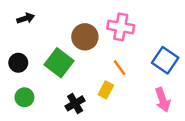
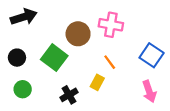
black arrow: (26, 18) -> (24, 17), size x1.6

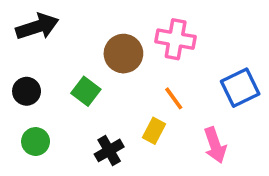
blue square: (152, 55) -> (240, 88), turned 30
green square: (54, 58) -> (86, 91), size x0.7
pink arrow: (149, 91) -> (215, 145), moved

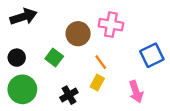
orange line: (174, 98) -> (101, 62), moved
green circle: (36, 142) -> (22, 89), size x1.6

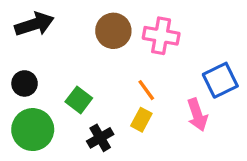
brown circle: (78, 34) -> (113, 31), moved
green square: (54, 58) -> (79, 100), moved
pink arrow: (136, 92) -> (197, 115), moved

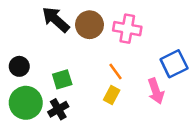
black arrow: (34, 24) -> (56, 20), moved, turned -120
green square: (79, 100) -> (62, 79), turned 36
black cross: (100, 138) -> (58, 109), moved

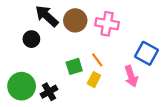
blue square: (174, 64) -> (146, 53), turned -35
black circle: (19, 66) -> (31, 39), moved
green square: (62, 79) -> (74, 66), moved

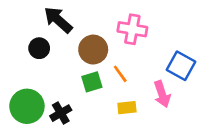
brown circle: (75, 20) -> (93, 50), moved
yellow rectangle: (94, 80) -> (127, 108), moved, turned 56

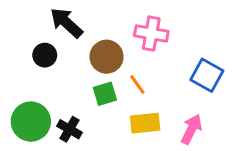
pink arrow: (162, 94) -> (191, 129), moved, turned -135
yellow rectangle: (127, 108) -> (145, 123), size x1.4
black cross: (61, 113) -> (69, 129), turned -30

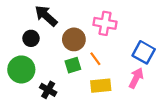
green circle: (31, 122) -> (21, 69), moved
pink arrow: (191, 129) -> (136, 78), moved

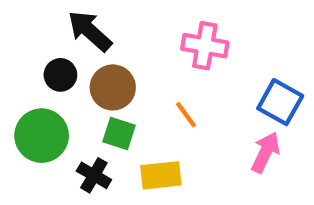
brown circle: (74, 39) -> (113, 87), moved
green square: (73, 65) -> (119, 133), moved, turned 35
yellow rectangle: (101, 86) -> (161, 175), moved

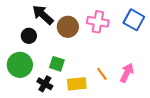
brown circle: (113, 87) -> (68, 27), moved
blue square: (280, 102) -> (134, 20), moved
orange line: (186, 115) -> (102, 74), moved

